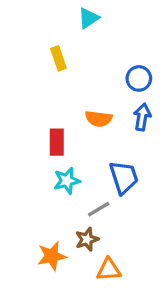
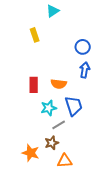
orange semicircle: (99, 119) -> (59, 84), moved
cyan star: (67, 181) -> (49, 108), moved
orange star: (52, 256) -> (31, 153), turned 30

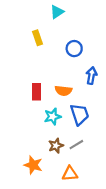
blue circle: (83, 47) -> (74, 49), moved
gray line: (59, 125) -> (76, 145), moved
brown star: (52, 143) -> (56, 146), moved

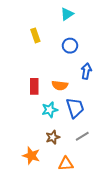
cyan triangle: (57, 12) -> (67, 14), moved
gray line: (76, 145) -> (82, 136), moved

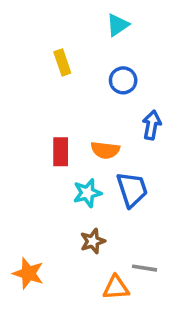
gray line: (82, 136) -> (145, 268), moved, turned 40
orange star: (31, 156) -> (28, 273), moved

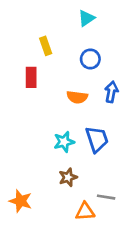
orange semicircle: (105, 150) -> (77, 97), moved
red rectangle: (61, 152) -> (31, 77), moved

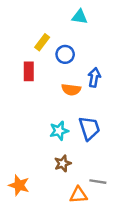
cyan triangle: (86, 18) -> (80, 17), turned 42
yellow rectangle: (46, 46) -> (42, 42), turned 56
blue circle: (90, 59) -> (65, 54), moved
blue arrow: (111, 92) -> (94, 77), moved

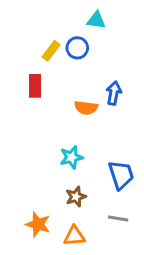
blue circle: (65, 54) -> (77, 48), moved
blue trapezoid: (89, 128) -> (121, 175), moved
orange star: (19, 185) -> (38, 224), moved
orange triangle: (78, 195) -> (74, 236), moved

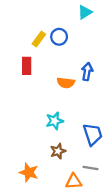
cyan triangle: (96, 20) -> (85, 12), moved, turned -40
orange triangle: (74, 236) -> (74, 181), moved

